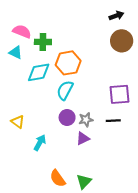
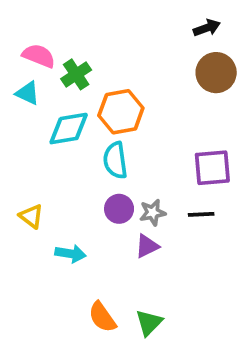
green cross: (43, 42) -> (76, 74), turned -35
cyan semicircle: (65, 90) -> (115, 160), turned -36
cyan arrow: (40, 143) -> (71, 254), turned 70

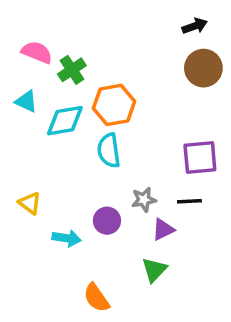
cyan triangle: (28, 93) -> (26, 101), moved
purple circle: (119, 209) -> (107, 221), moved
purple triangle: (147, 246) -> (163, 229), moved
green triangle: (149, 323) -> (154, 270), moved

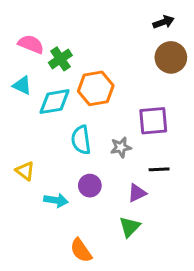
cyan semicircle: (109, 150) -> (81, 140), moved
purple square: (200, 157) -> (153, 121), moved
gray star: (144, 200) -> (121, 147), moved

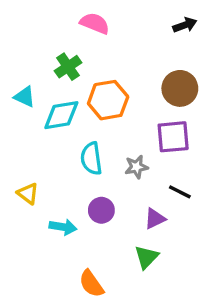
pink semicircle: (31, 44) -> (95, 23), moved
brown circle: (171, 57) -> (180, 88), moved
black line: (159, 169) -> (180, 192), turned 30

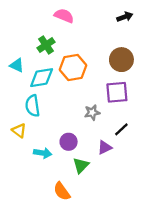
cyan semicircle: (91, 159) -> (33, 106), moved
black line: (180, 192) -> (121, 129), turned -70
green triangle: (146, 257) -> (81, 165), moved

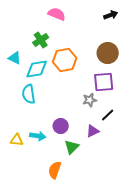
gray star: (92, 113) -> (90, 100), moved
yellow triangle: (19, 131) -> (17, 140), moved, turned -32
orange semicircle: (62, 191) -> (55, 170), turned 54

